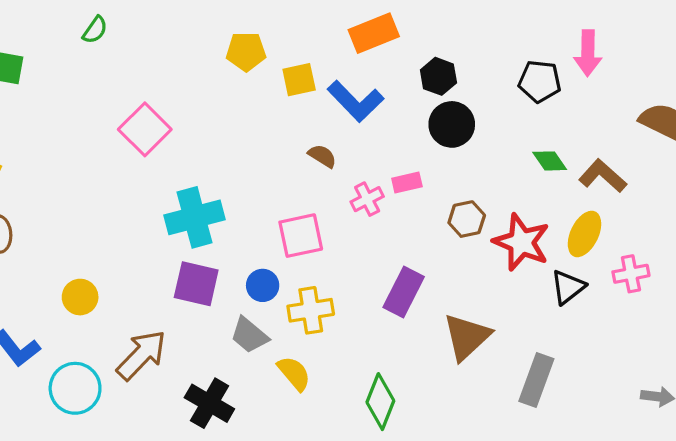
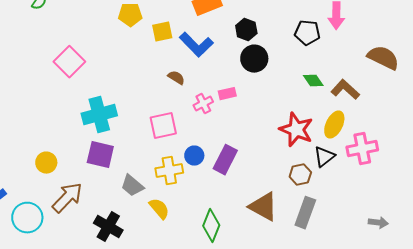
brown hexagon: (467, 219) -> (300, 175), moved
pink cross: (631, 274) -> (362, 149), size x1.4
blue circle: (263, 285) -> (194, 156), moved
yellow circle: (80, 297) -> (46, 163), moved
brown triangle: (467, 337) -> (263, 207), moved, turned -48

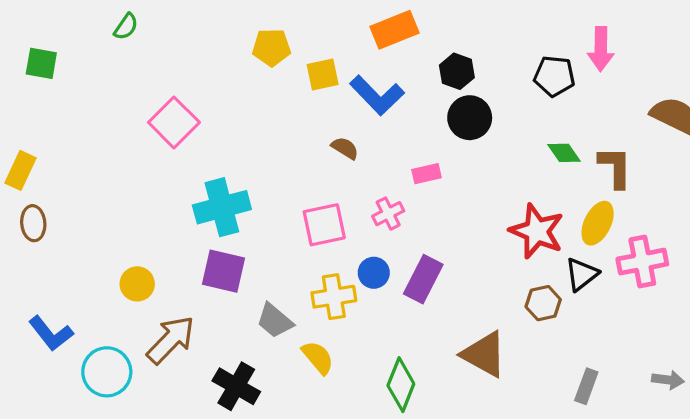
brown L-shape: (345, 90) -> (615, 167), turned 48
pink cross: (203, 104) -> (388, 214), moved
gray rectangle: (305, 213) -> (586, 386), moved, size x0.7

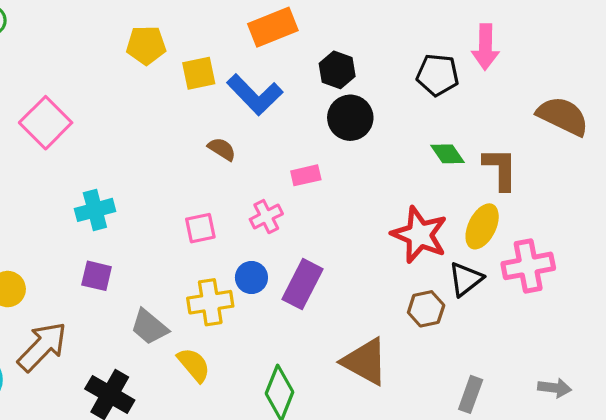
cyan cross: (222, 207) -> (95, 210), size x0.7
pink square: (324, 225) -> (200, 228), size x0.7
purple square: (223, 271) -> (97, 276), size x0.7

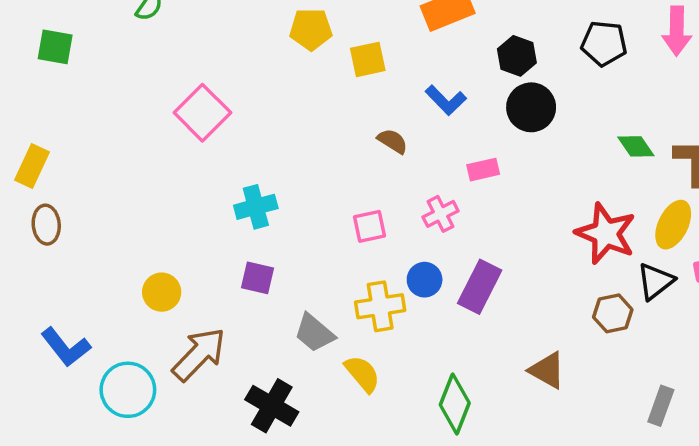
black pentagon: (438, 75) -> (604, 43), moved
blue L-shape: (255, 95) -> (446, 100), moved, size x0.7
brown triangle: (365, 362) -> (547, 370), size x0.7

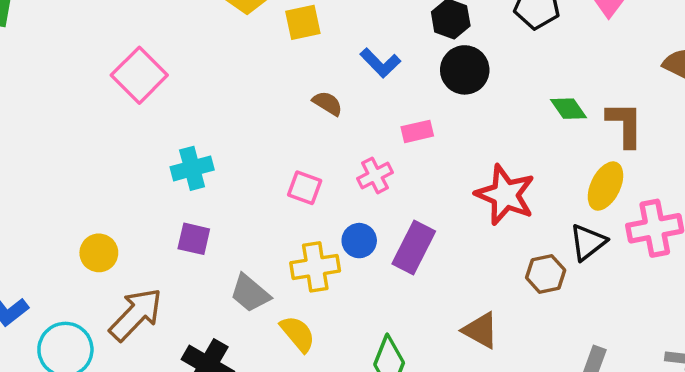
pink square: (369, 226) -> (305, 188), turned 32
red star: (606, 233) -> (505, 195), moved

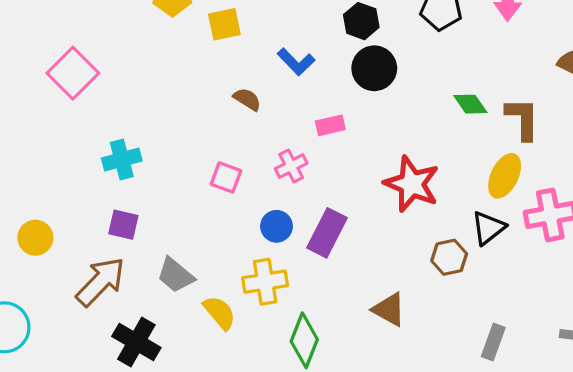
yellow cross: (315, 267) -> (265, 282), moved
brown arrow: (136, 314) -> (101, 282), moved

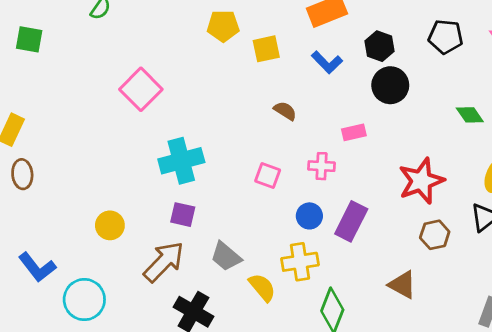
blue L-shape: (296, 62) -> (327, 62), moved
cyan cross: (122, 160) -> (181, 161), size x1.4
pink cross: (291, 166) -> (322, 166), turned 30
red star: (412, 184) -> (421, 181), turned 30
brown hexagon: (449, 257) -> (435, 235), moved

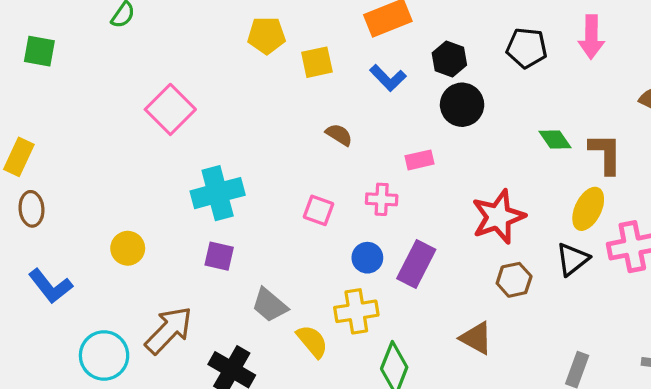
yellow circle: (110, 225) -> (128, 248), moved
brown arrow: (164, 262) -> (169, 330), moved
blue L-shape: (37, 267) -> (50, 286), moved

